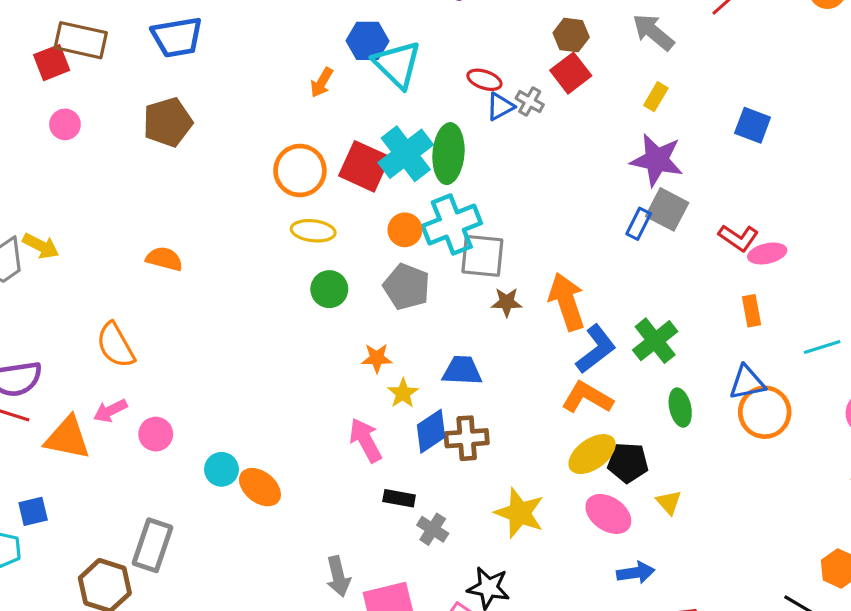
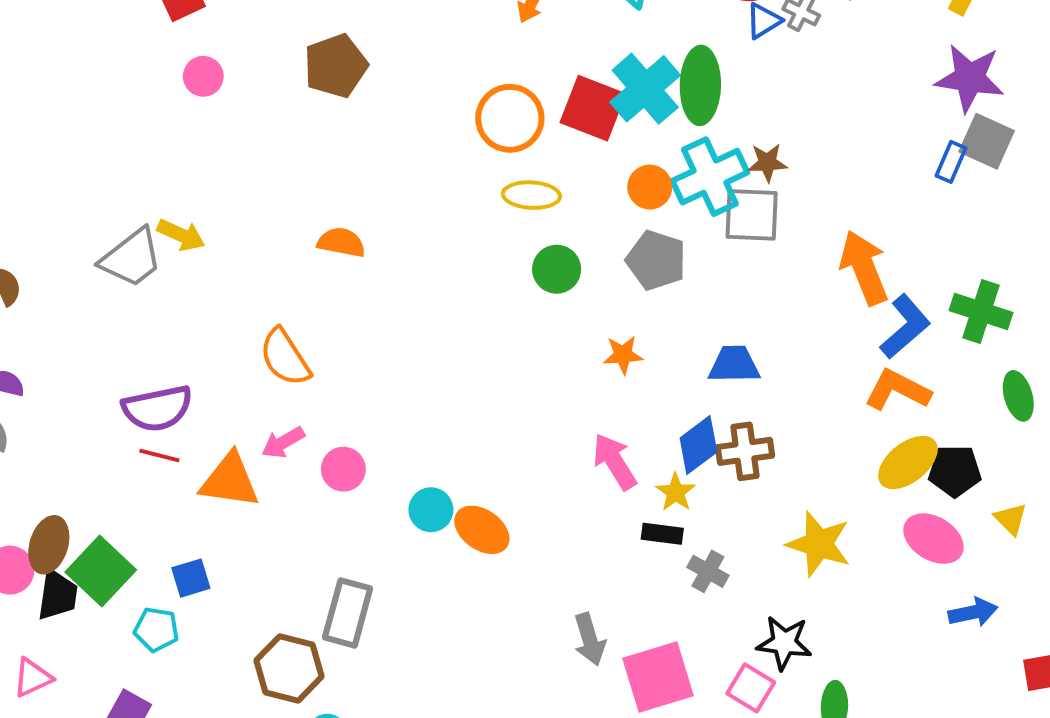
brown star: (507, 302) -> (767, 163), moved
green cross: (655, 341) -> (981, 312), turned -30
yellow star: (403, 393) -> (676, 492), moved

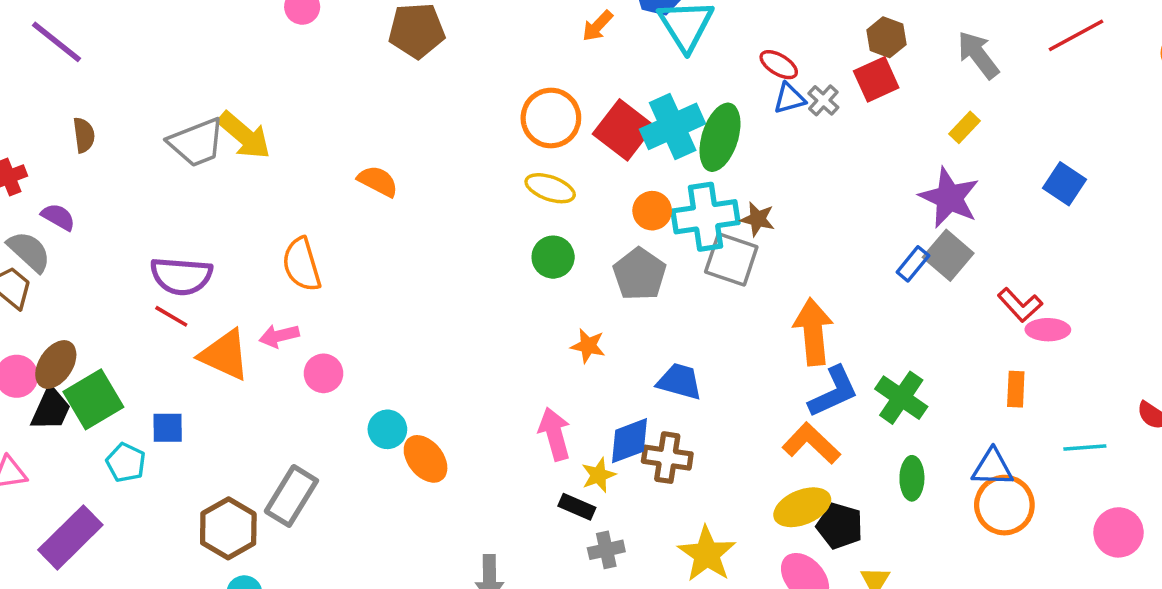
yellow arrow: (181, 235) -> (244, 135), size x1.4
gray cross: (708, 571) -> (606, 550), turned 32

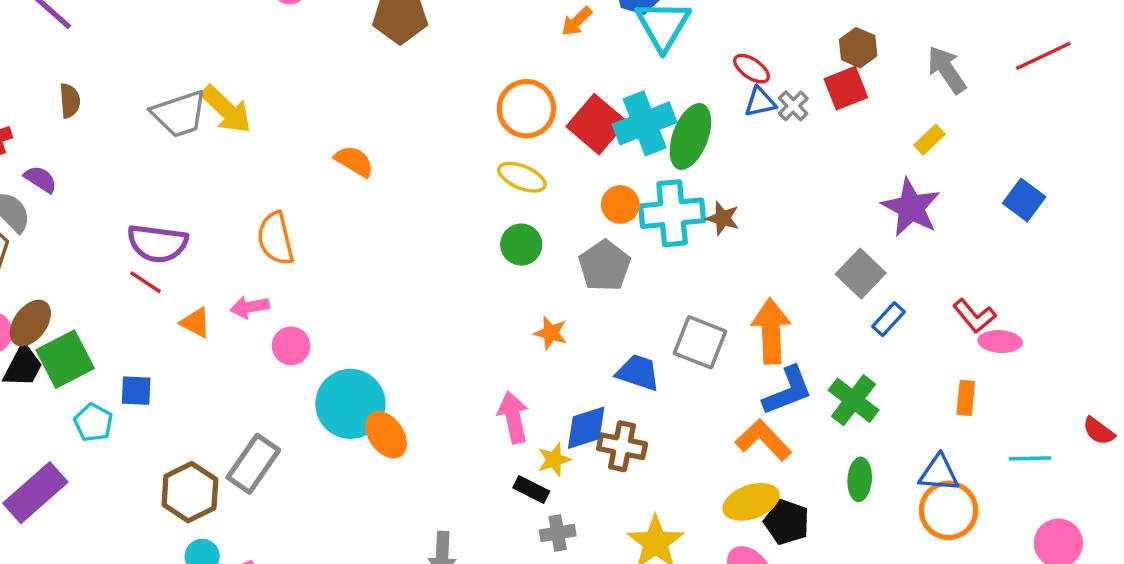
gray square: (948, 255) -> (861, 274), moved
gray square: (731, 259) -> (700, 342), moved
blue rectangle: (913, 264) -> (889, 319), moved
orange triangle: (225, 355) -> (196, 323), size x0.6
cyan circle: (387, 429) -> (350, 404), size x1.8

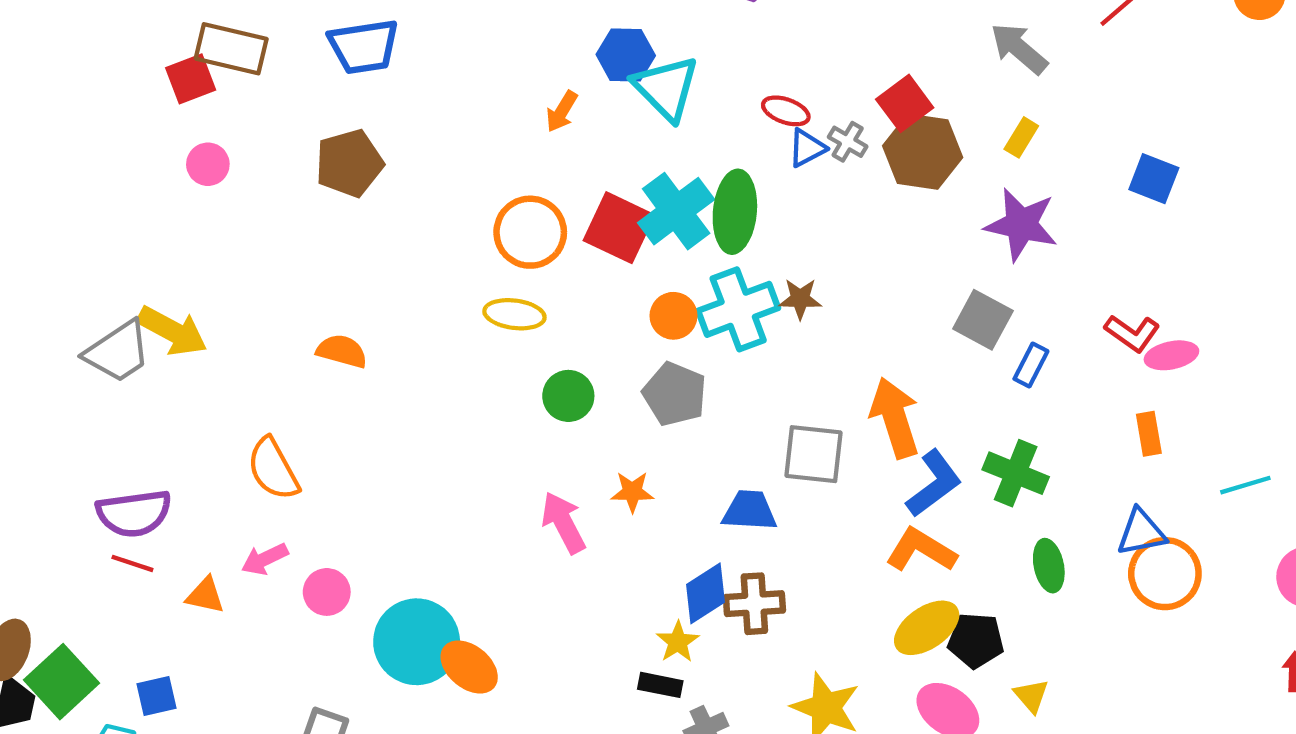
brown hexagon: (858, 48) -> (923, 152), moved, size x1.6
yellow ellipse: (522, 177) -> (514, 314), moved
pink arrow: (513, 417) -> (564, 523), moved

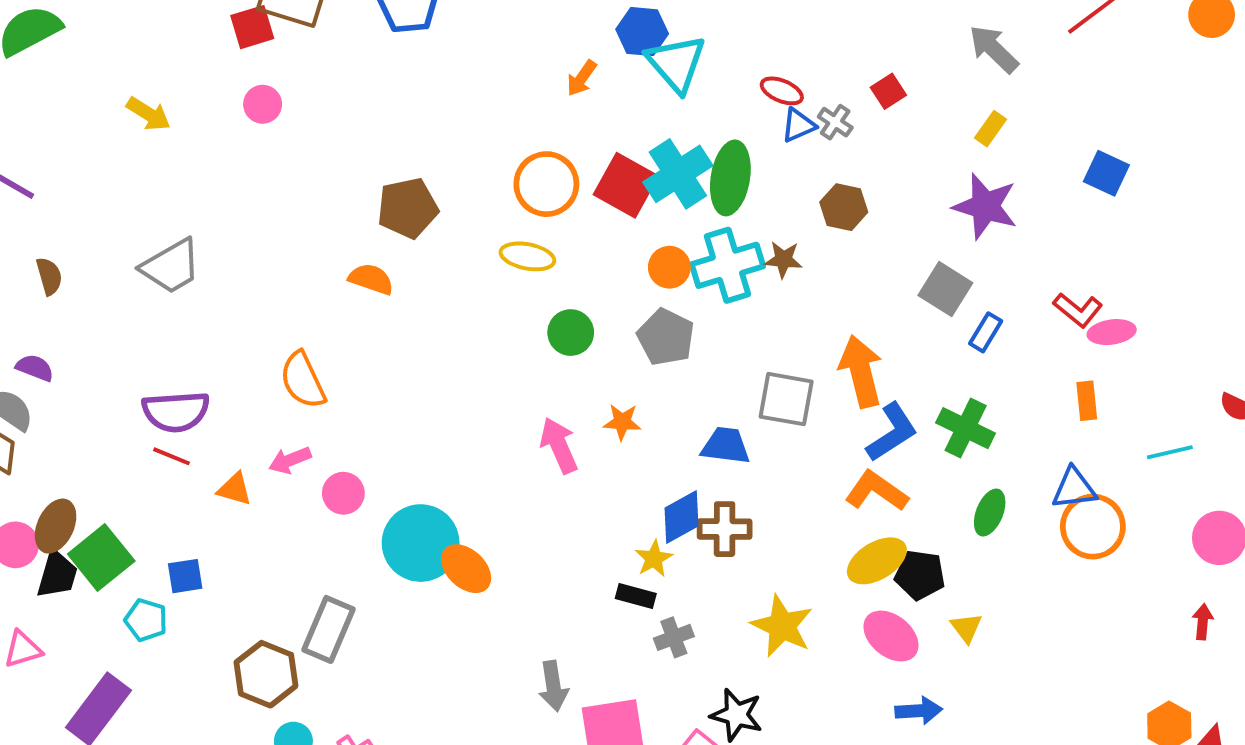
red square: (905, 103) -> (888, 91), size x0.7
brown hexagon: (923, 152) -> (844, 207), moved, size x0.7
brown pentagon: (349, 163) -> (408, 208), moved
yellow arrow: (172, 331) -> (149, 114), moved, size x0.7
green ellipse: (1049, 566) -> (990, 513), turned 30

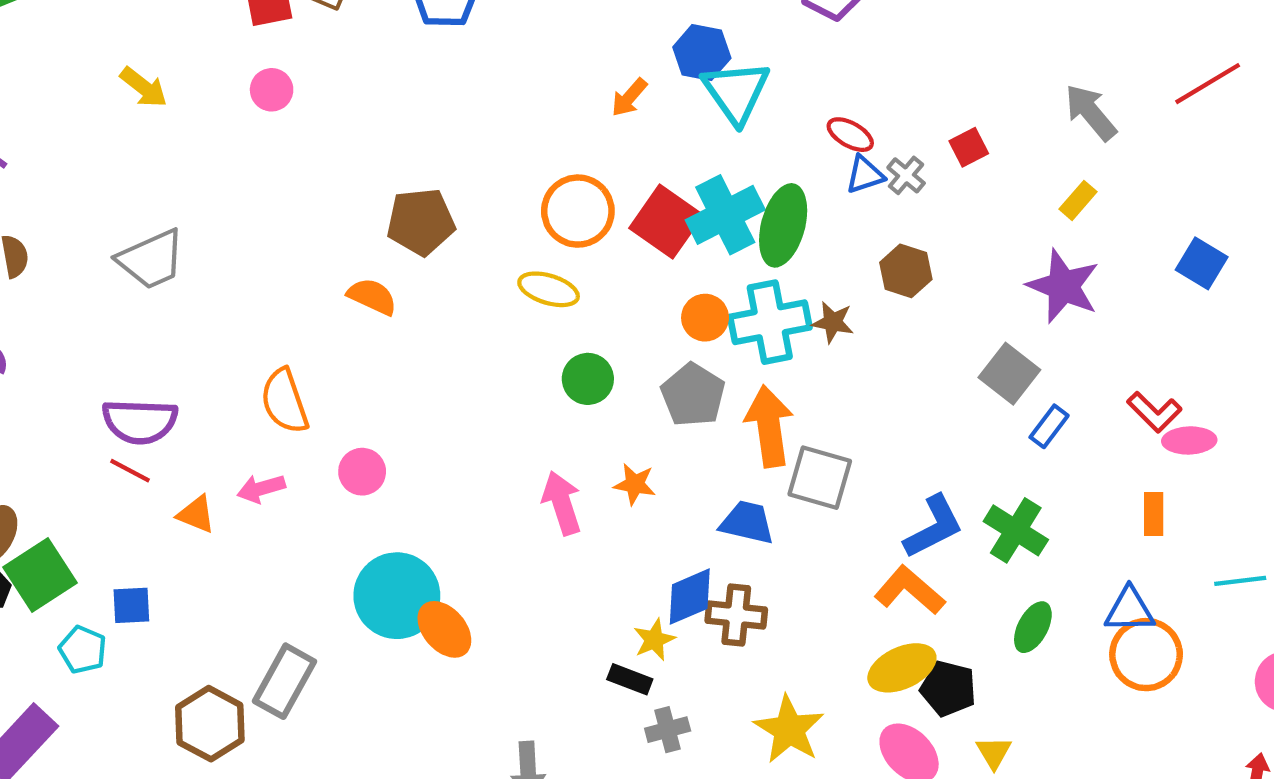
orange arrow: (861, 371) -> (769, 426), moved
pink circle: (343, 493) -> (362, 472), moved

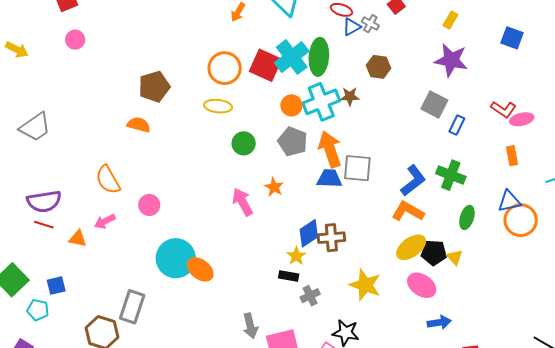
orange star: (635, 484) -> (274, 187), turned 30
blue trapezoid: (747, 522) -> (329, 178), moved
yellow triangle: (994, 752) -> (455, 257), moved

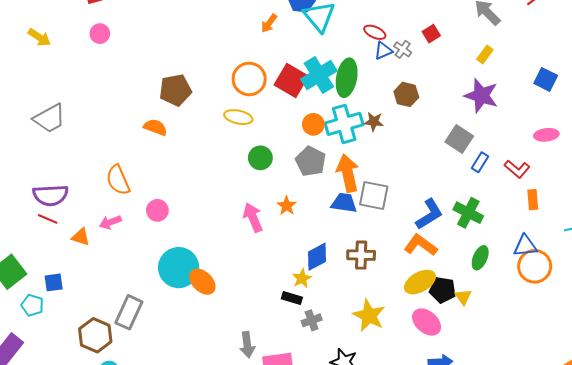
red L-shape: (503, 109) -> (517, 169), moved
pink ellipse: (522, 119) -> (546, 135), moved
brown cross: (331, 238) -> (361, 255), moved

